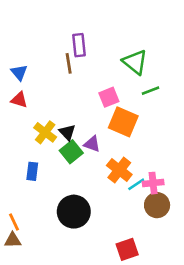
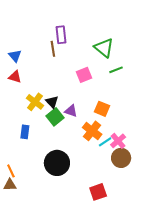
orange square: (123, 122) -> (102, 109), moved, size x0.7
pink cross: (153, 183) -> (118, 141), turned -35

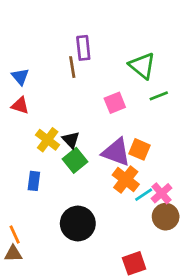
purple triangle: (71, 111) -> (116, 152), moved, size x1.6

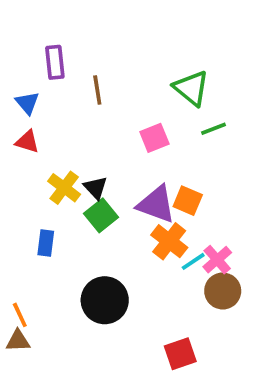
purple rectangle: (83, 48) -> (55, 62), moved

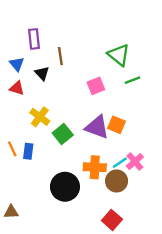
black triangle: (95, 188) -> (42, 73), moved
orange cross: (169, 241) -> (95, 167), moved, turned -35
brown circle: (223, 291) -> (117, 181), moved
orange line: (20, 315) -> (12, 149), moved
red square: (180, 354) -> (112, 220), turned -30

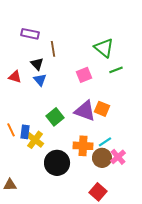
purple rectangle: (34, 39) -> (30, 34), turned -72
blue triangle: (17, 64) -> (40, 80), moved
yellow cross: (40, 117) -> (35, 140), moved
pink cross: (135, 162) -> (118, 157), moved

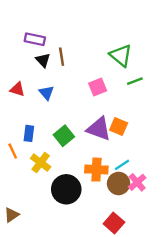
black triangle: (37, 64) -> (43, 60), moved
blue rectangle: (25, 132) -> (29, 133), moved
brown triangle: (10, 185) -> (12, 215), turned -32

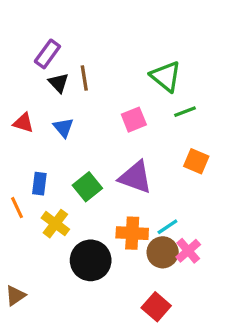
purple rectangle: (35, 39) -> (47, 54), turned -66
orange square: (119, 126) -> (196, 161), moved

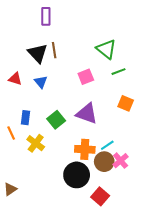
purple rectangle: (47, 54) -> (46, 16), moved, turned -36
black triangle: (59, 83) -> (38, 53), size x1.5
black circle: (91, 260) -> (77, 175), moved

